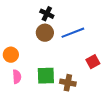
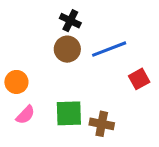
red square: (93, 62) -> (139, 79), moved
pink semicircle: (17, 77) -> (25, 115), turned 48

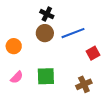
orange circle: (16, 82) -> (14, 46), moved
brown cross: (102, 124) -> (84, 84), moved, turned -35

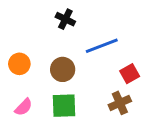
brown circle: (45, 33) -> (63, 69), moved
brown cross: (84, 84) -> (120, 103), moved

